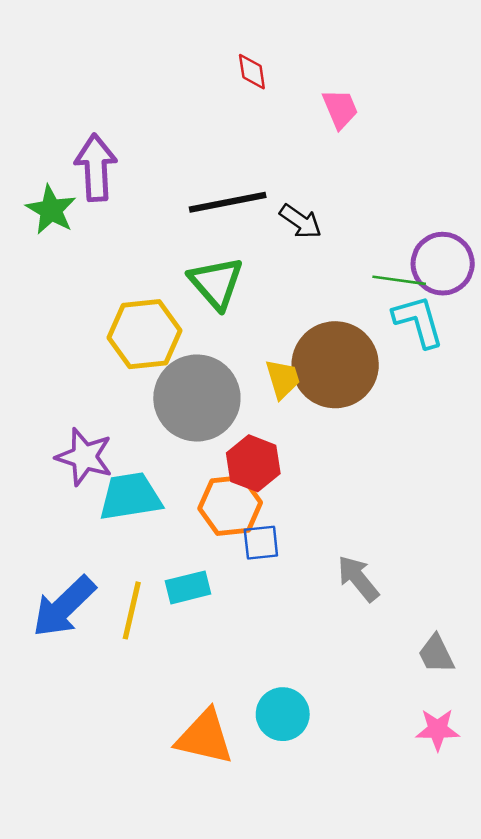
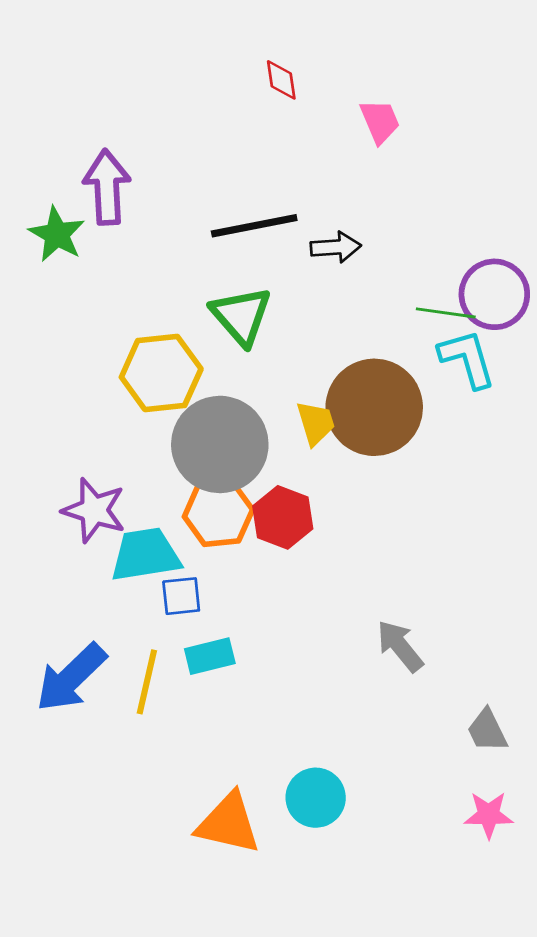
black arrow: (301, 221) -> (336, 247), turned -39
orange hexagon: (230, 506) -> (218, 513), moved
blue square: (261, 543) -> (181, 596), moved

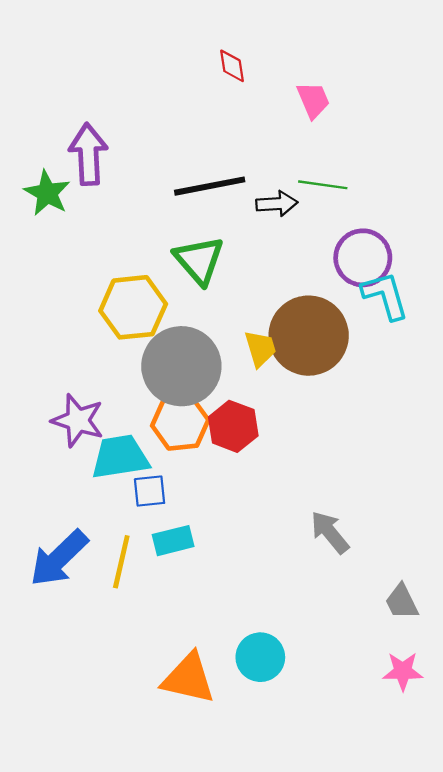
purple circle: (494, 294) -> (363, 258), moved
green line: (446, 313) -> (323, 185), moved

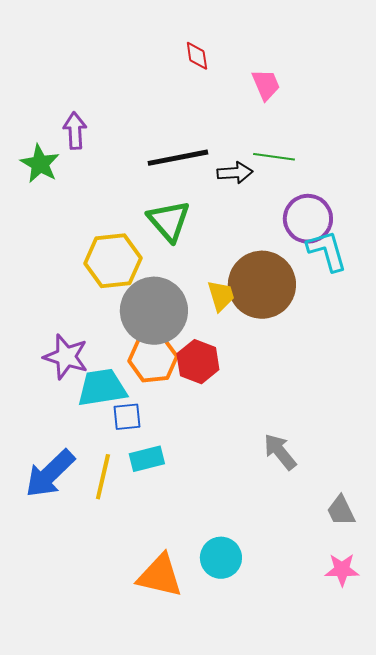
purple arrow: (88, 154) -> (75, 131), size x0.7

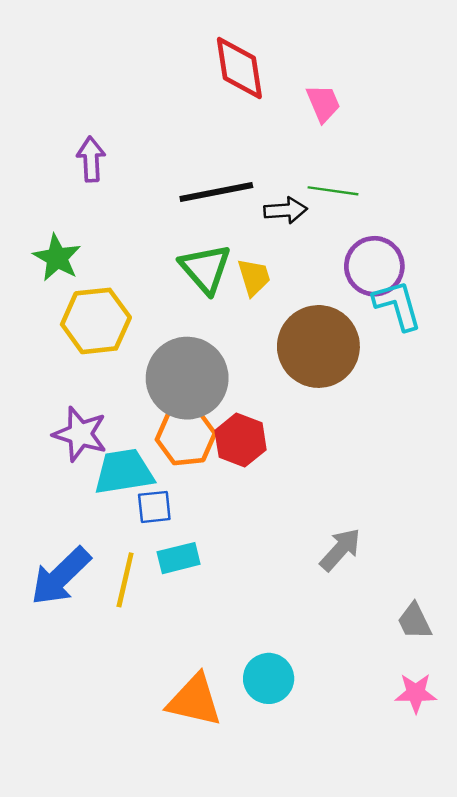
red diamond: (197, 56) -> (239, 68), size x1.8
green star: (40, 164) -> (57, 258), moved
yellow hexagon: (113, 261) -> (96, 321), moved
yellow trapezoid: (221, 296) -> (254, 277), moved
gray arrow: (280, 452) -> (340, 550), turned 81

